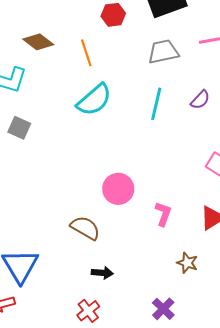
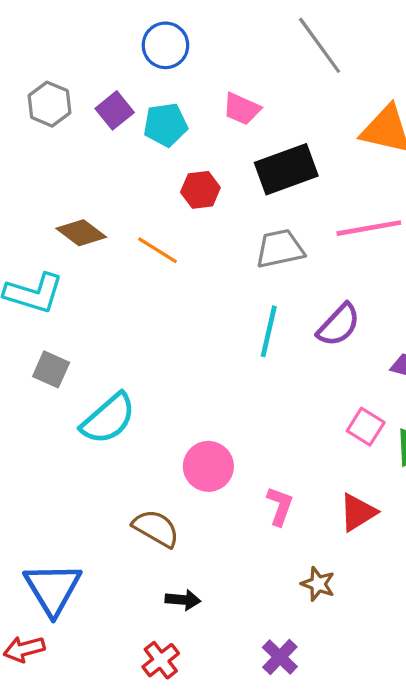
orange line: (86, 53) -> (158, 250), turned -40
cyan semicircle: (94, 100) -> (108, 419), moved
purple semicircle: (200, 100) -> (339, 325), size x1.4

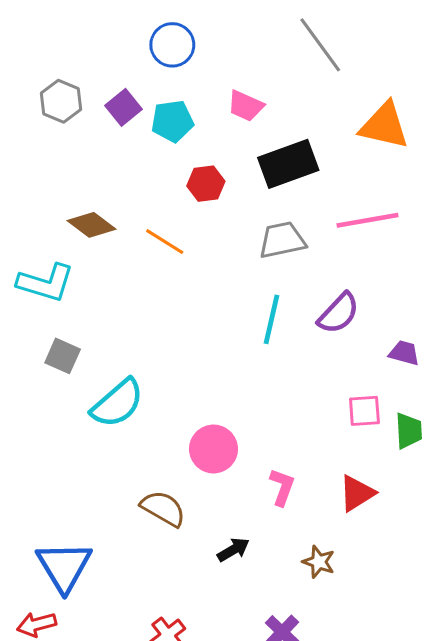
pink square: (366, 427) -> (364, 411), turned -36
black arrow: (183, 600) -> (233, 550), moved, turned -36

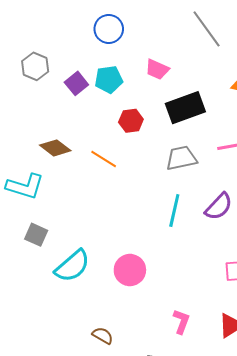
purple square: (124, 107) -> (76, 83), moved
pink circle: (213, 449) -> (130, 270), moved
brown semicircle: (163, 508) -> (103, 336), size x0.7

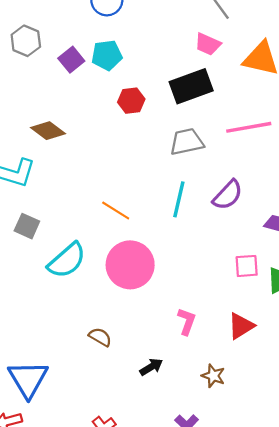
pink trapezoid: (157, 69) -> (208, 44), moved
orange line: (104, 159) -> (116, 211), moved
pink circle: (130, 270) -> (130, 265), size x1.4

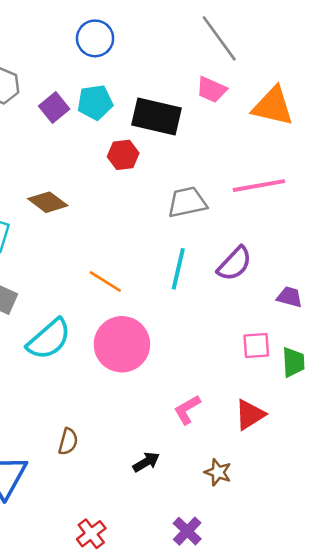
black rectangle: (191, 86) -> (156, 116), moved, turned 33
brown diamond: (48, 131) -> (48, 202), moved
pink L-shape: (187, 321) -> (187, 410), turned -140
brown semicircle: (100, 337) -> (68, 442), moved, turned 75

